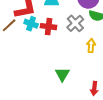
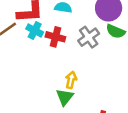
yellow arrow: (91, 46) -> (71, 80), moved

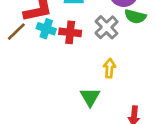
yellow arrow: (71, 80) -> (109, 68), moved

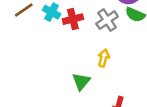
red cross: (70, 32) -> (73, 19), turned -30

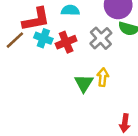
green triangle: (81, 81) -> (84, 83), moved

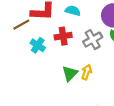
cyan cross: (43, 38) -> (38, 45), moved

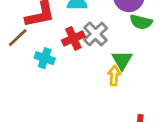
gray cross: (93, 40) -> (96, 34), moved
green triangle: (70, 73) -> (122, 60), moved

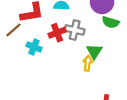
gray cross: (96, 34) -> (75, 30), turned -36

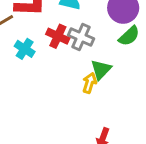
green semicircle: (111, 22) -> (129, 36), turned -70
red cross: (57, 33) -> (58, 36), turned 35

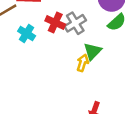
gray cross: (81, 37) -> (75, 23), turned 35

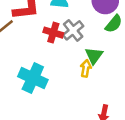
cyan cross: (27, 33) -> (33, 78), moved, size x1.6

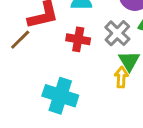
gray cross: (73, 30) -> (117, 33), moved

